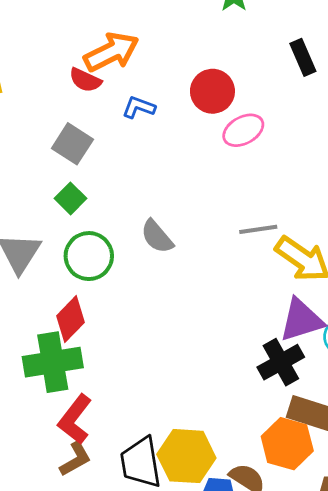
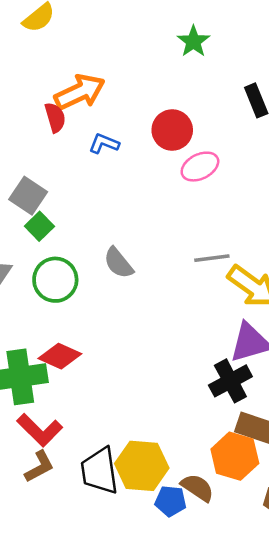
red semicircle: (85, 80) -> (55, 117), turned -132
gray square: (72, 144) -> (28, 196), moved
red diamond: (71, 319) -> (60, 356), moved, turned 69
red L-shape: (75, 419) -> (40, 430), turned -84

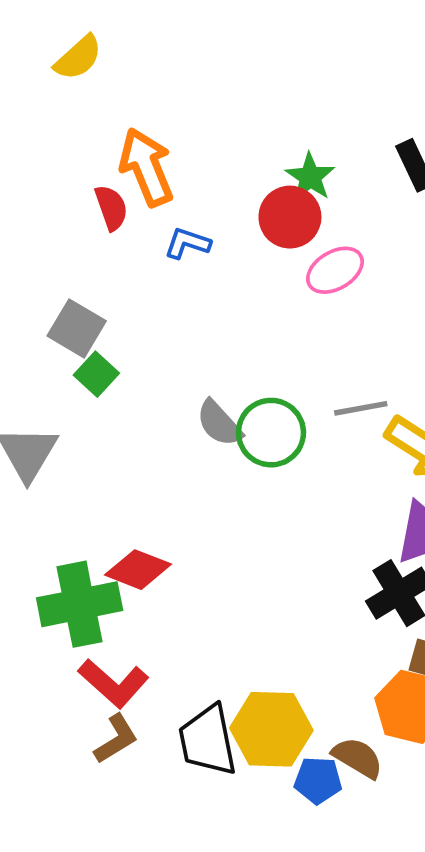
green star: (193, 41) -> (310, 177), moved
orange arrow: (80, 92) -> (146, 167), turned -84
green circle: (55, 280) -> (271, 433), moved

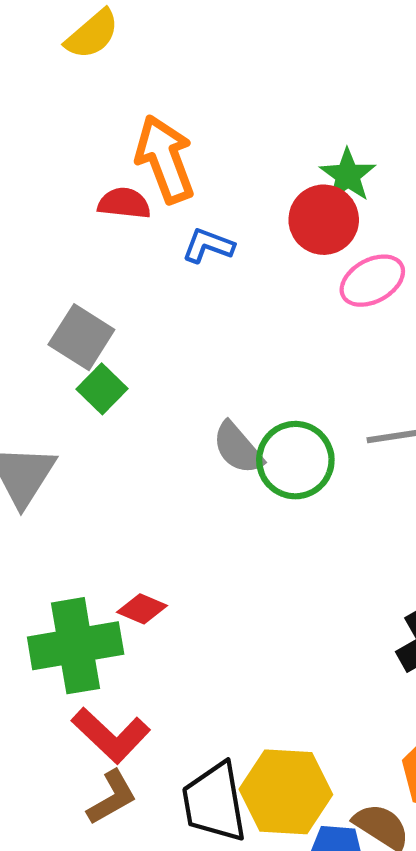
red semicircle: (111, 208) -> (124, 203), turned -66
red diamond: (138, 570) -> (142, 609), size x0.7

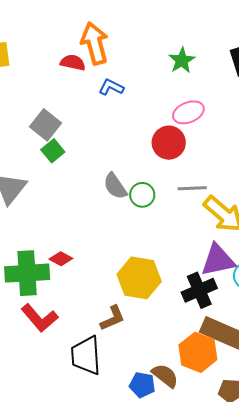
red circle: (324, 220) -> (169, 143), moved
green circle: (295, 460) -> (142, 195), size x0.7
yellow hexagon: (286, 792) -> (139, 278), moved
brown L-shape: (112, 798) -> (113, 318), moved

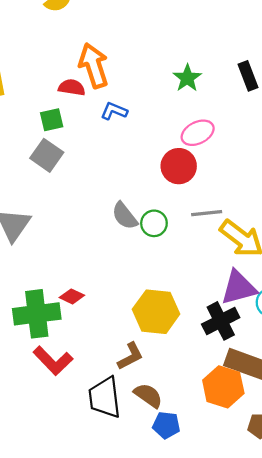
green square: (53, 151) -> (52, 120), moved, turned 30
brown semicircle: (165, 376) -> (148, 395), moved

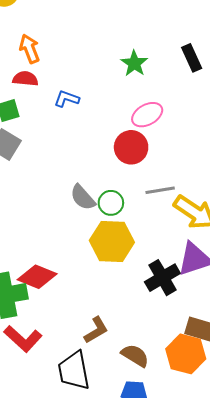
orange arrow: (94, 66) -> (30, 49), moved, size x0.7
red diamond: (72, 296) -> (37, 277), size x1.6
yellow hexagon: (156, 312) -> (112, 241), moved
black cross: (221, 321) -> (162, 278), moved
brown semicircle: (148, 395) -> (135, 355), moved

